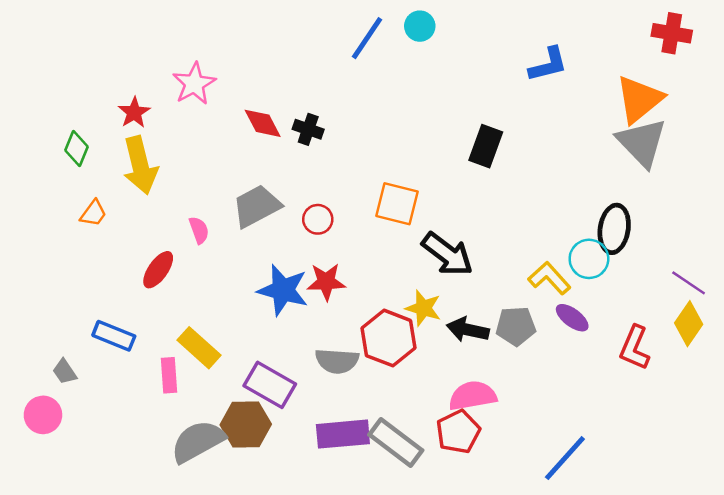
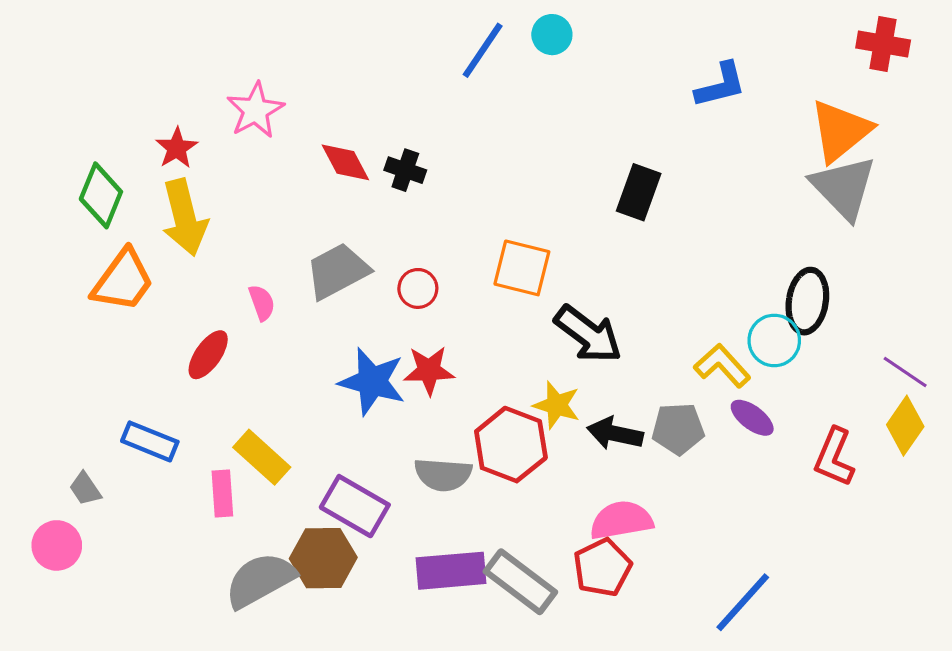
green diamond: (77, 148) -> (101, 195), size x1.4
orange trapezoid: (93, 213) -> (123, 281), size x1.8

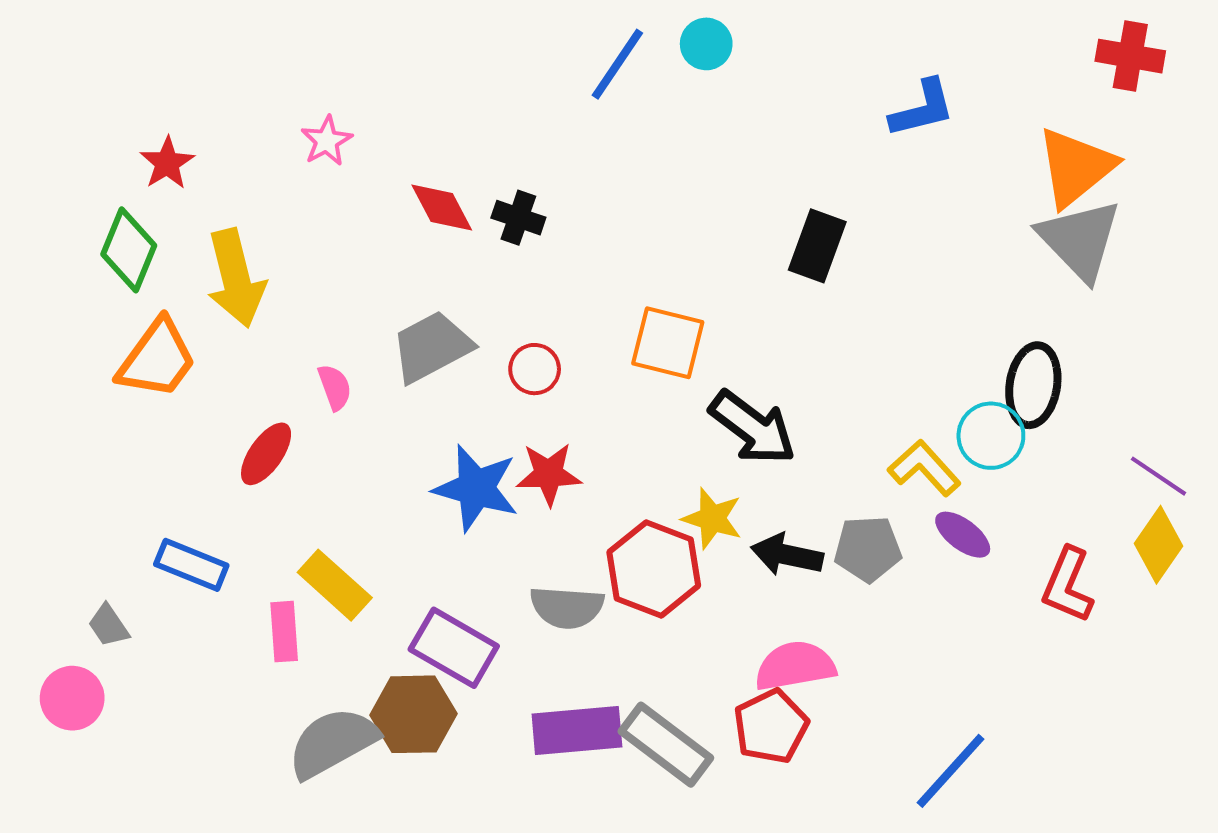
pink star: (255, 110) -> (327, 141), size x0.7
red star: (177, 148) -> (167, 163), moved

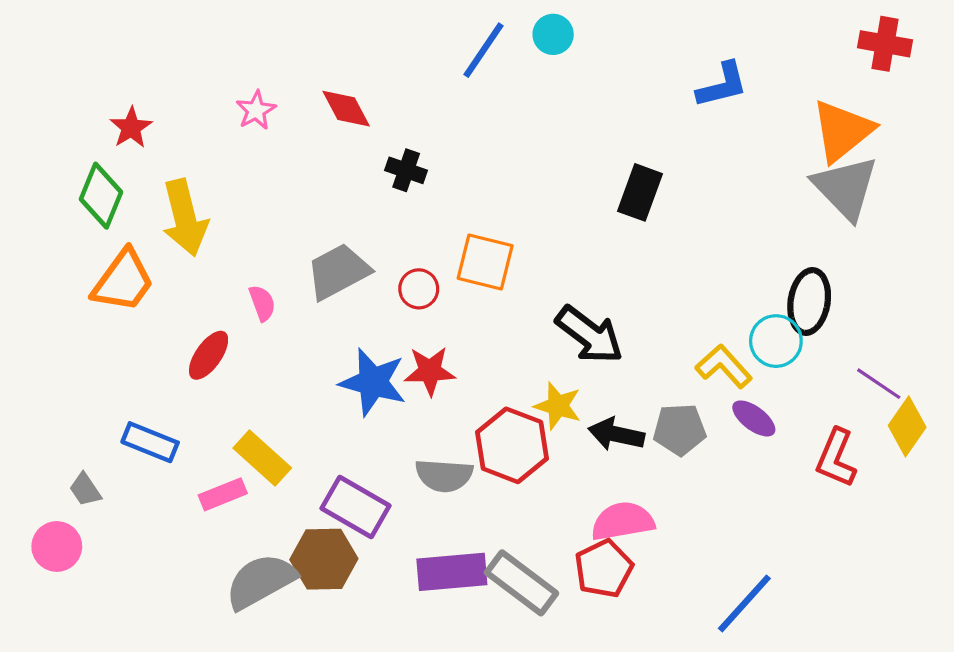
red diamond: (442, 208) -> (346, 109), moved
orange square: (668, 343) -> (485, 262), moved
purple line: (1159, 476) -> (879, 384), moved
pink rectangle: (284, 632) -> (223, 494), turned 72

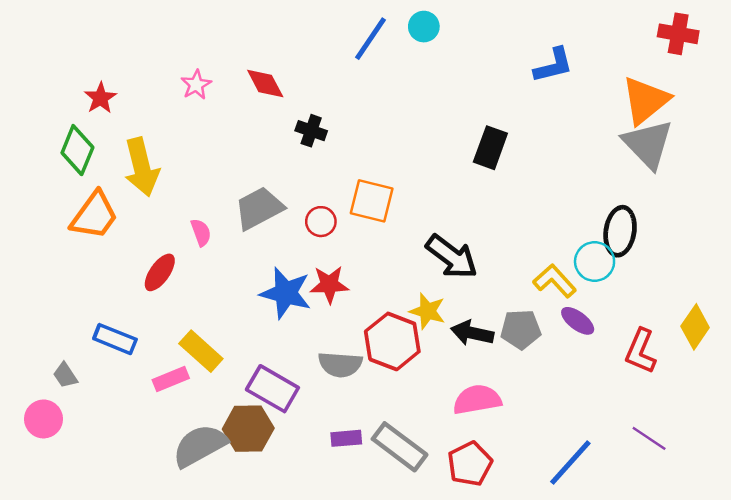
purple line: (879, 384) -> (649, 438), moved
red pentagon: (604, 569) -> (470, 464), moved
purple rectangle: (452, 572) -> (346, 438), size x0.6

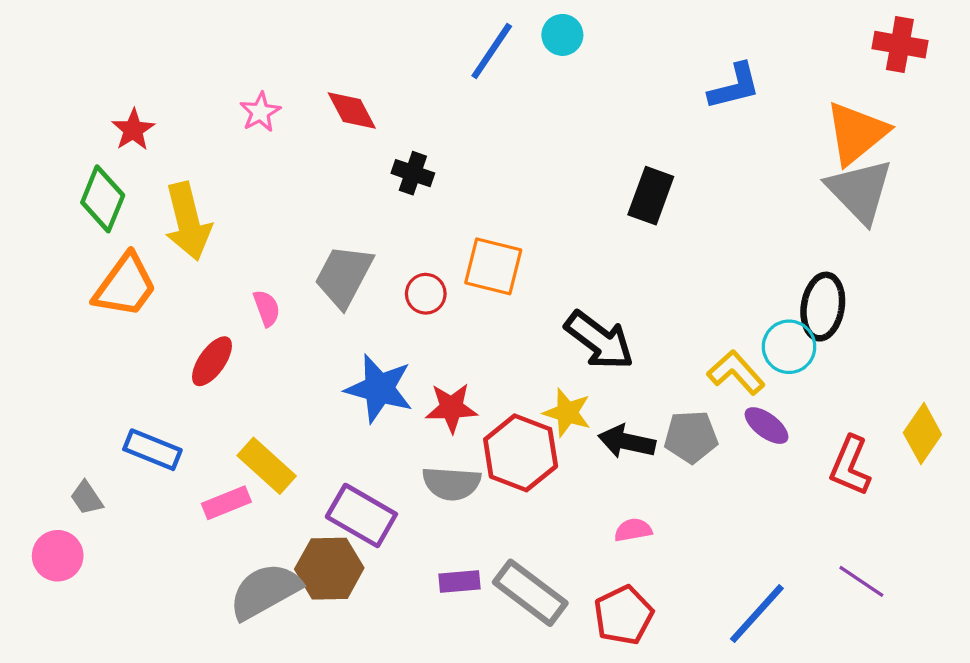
gray trapezoid: (259, 208) -> (344, 276), turned -34
red star: (329, 285) -> (451, 408), moved
pink semicircle: (477, 400) -> (633, 530), size x0.6

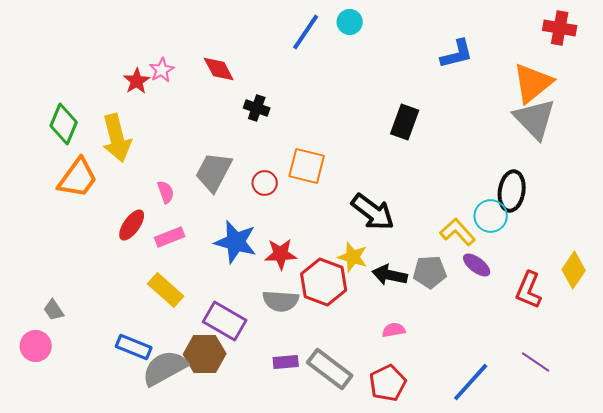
red star: (133, 130) -> (137, 81), moved
blue rectangle: (152, 450) -> (134, 347), moved
pink rectangle: (226, 503) -> (170, 237), moved

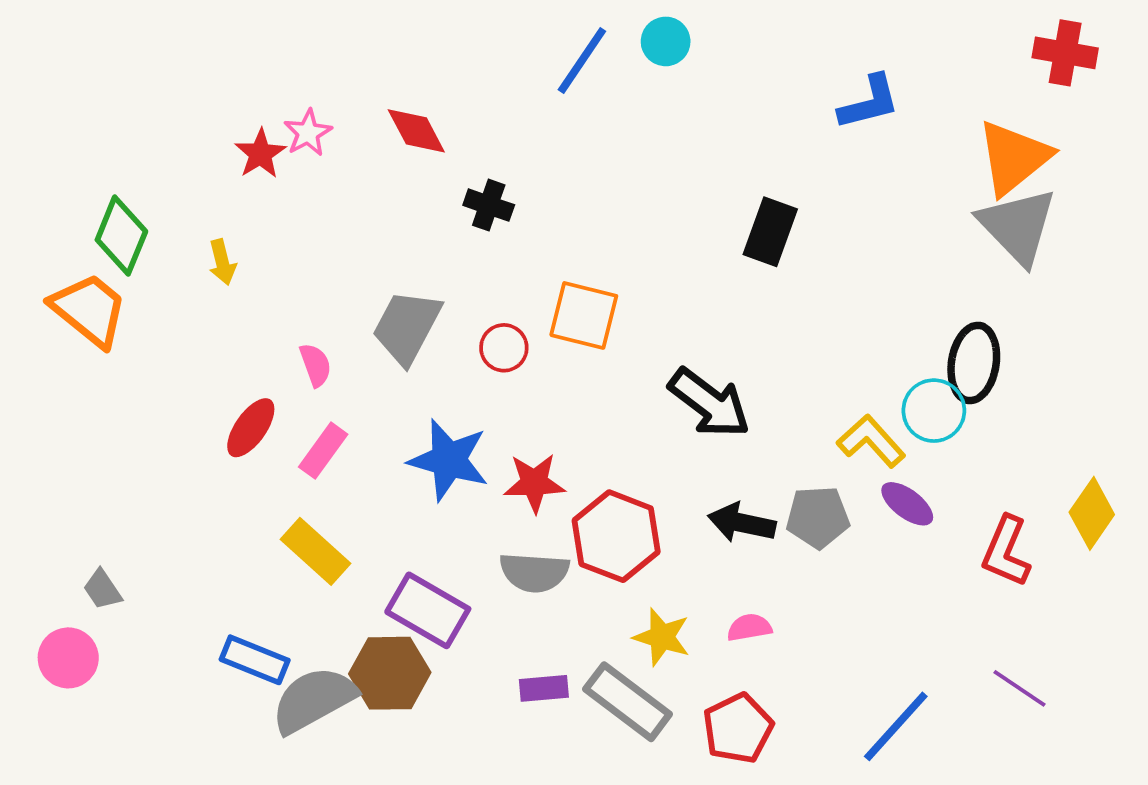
yellow arrow: (117, 138) -> (222, 262), size x0.5
orange trapezoid: (78, 178) -> (89, 310), moved, turned -87
pink rectangle: (170, 237) -> (323, 451), turned -32
yellow star: (353, 257) -> (662, 637), moved

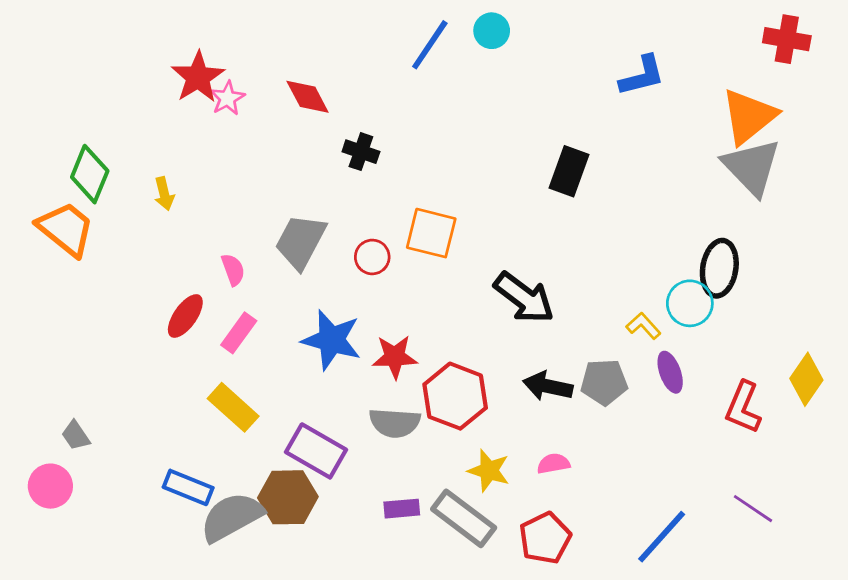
red star: (260, 154) -> (198, 77), moved, size x1.4
yellow L-shape: (871, 441) -> (643, 326), size x0.7
purple ellipse: (907, 504) -> (670, 372), turned 33

